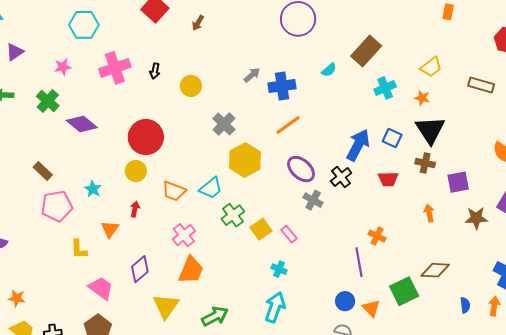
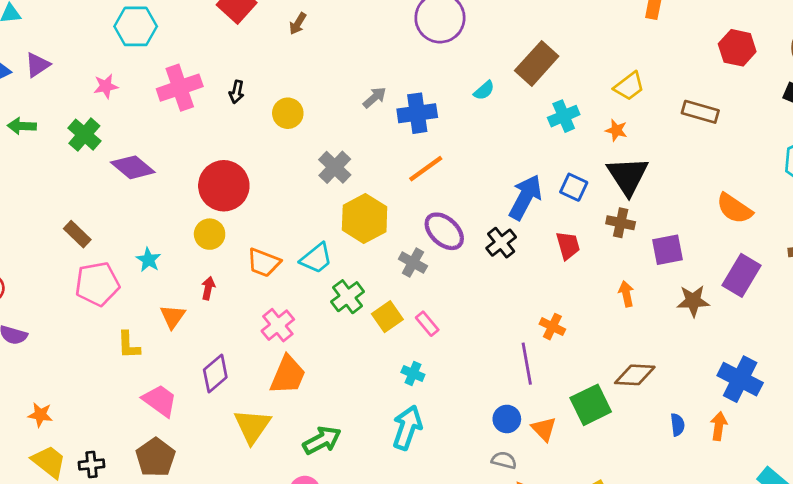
red trapezoid: (388, 179) -> (568, 245), turned -105
gray cross: (313, 200) -> (413, 263), moved

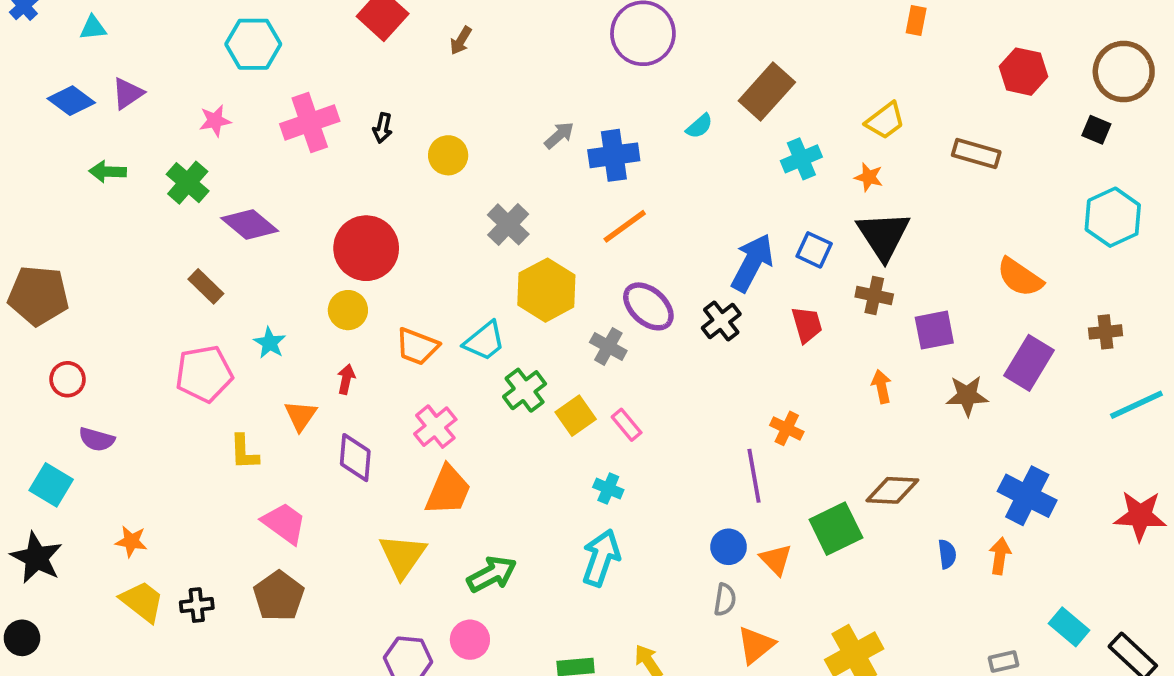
brown rectangle: (77, 234) -> (206, 286), moved
purple diamond: (215, 373) -> (355, 458), moved, turned -45
gray semicircle: (504, 460) -> (725, 600), turned 85

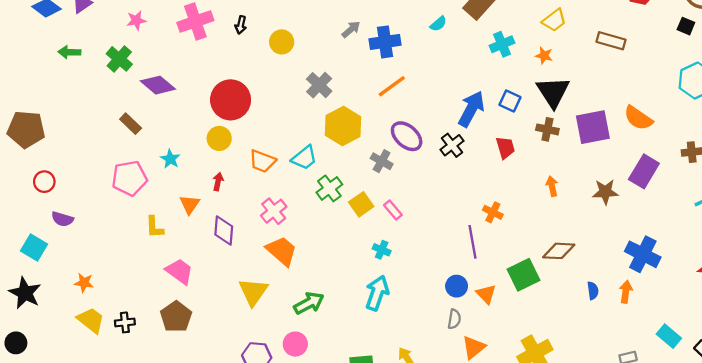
purple square: (934, 330) -> (593, 127), moved, size x1.4
orange trapezoid: (448, 490) -> (282, 251), turned -72

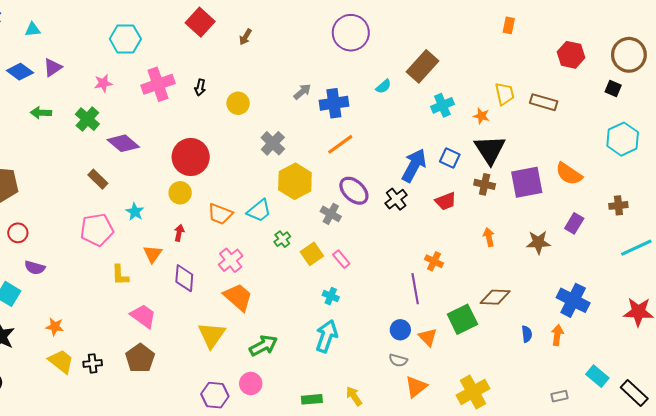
yellow trapezoid: (554, 20) -> (505, 94), moved, turned -65
red trapezoid: (505, 148) -> (446, 201), turned 85
purple rectangle: (644, 171) -> (574, 223), size x0.7
green cross: (329, 188) -> (282, 239), size x0.7
gray semicircle: (454, 319) -> (398, 360), turned 96

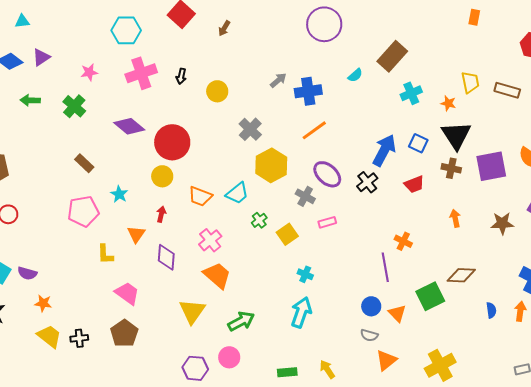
cyan hexagon: (125, 39) -> (126, 30), moved
purple diamond: (123, 143) -> (129, 126), moved
pink rectangle: (341, 259) -> (327, 222), moved, turned -66
purple semicircle: (35, 268) -> (27, 273), moved

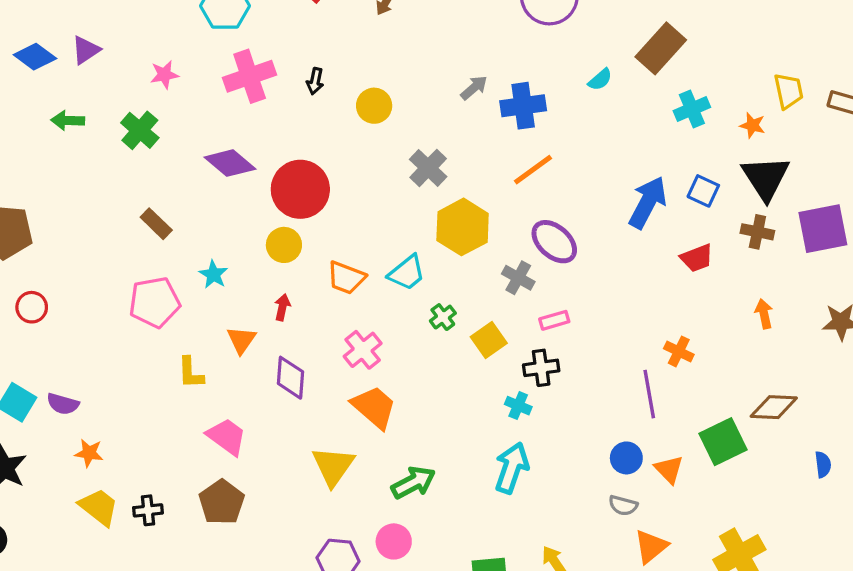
black cross: (367, 182) -> (541, 368), moved, turned 30

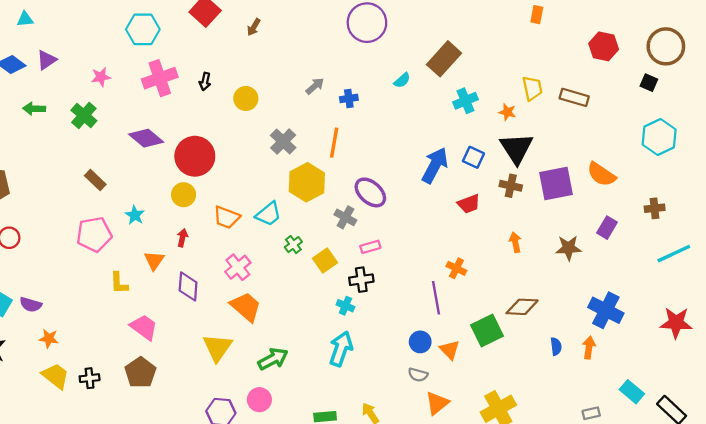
blue cross: (523, 106) -> (349, 98), size x0.6
orange line: (533, 170) -> (334, 143), moved, turned -44

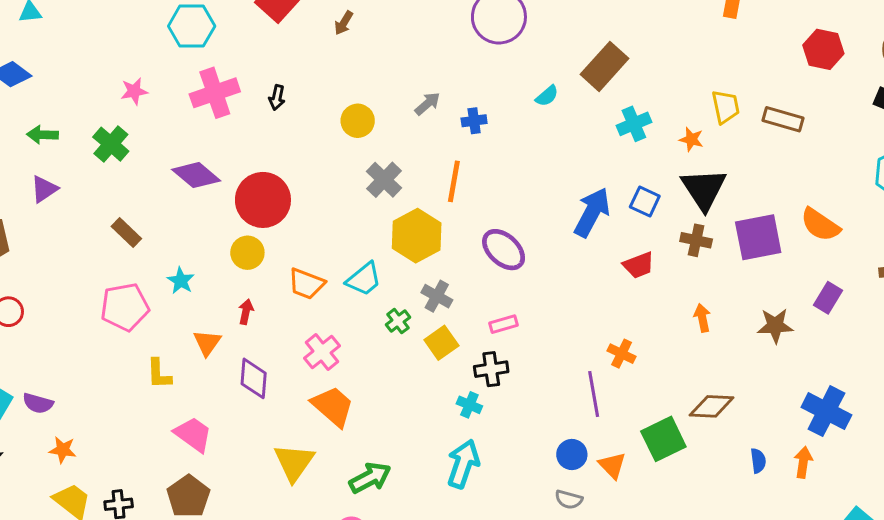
purple triangle: (47, 60) -> (44, 189), moved
yellow circle: (246, 98) -> (358, 121), moved
gray cross: (345, 217) -> (437, 296), moved

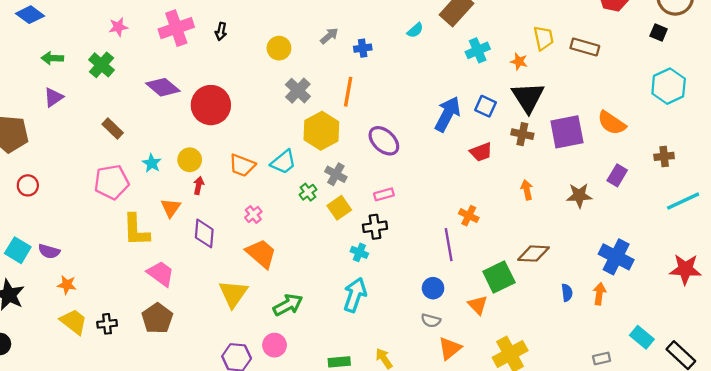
yellow circle: (247, 253) -> (190, 160), moved
pink cross: (322, 352) -> (253, 214), size x0.7
yellow L-shape: (159, 374) -> (136, 230), size x1.5
orange triangle: (612, 465) -> (478, 305), moved

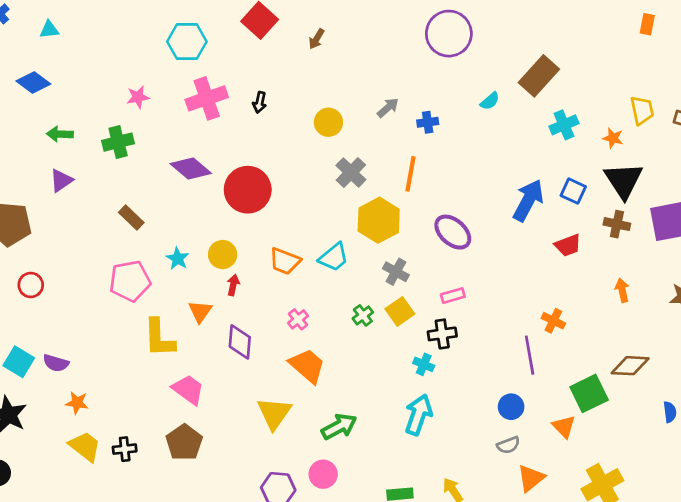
green cross: (101, 65) -> (118, 142), turned 35
green cross: (308, 192) -> (363, 315), moved
gray semicircle: (431, 321) -> (508, 445), turned -36

